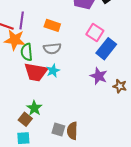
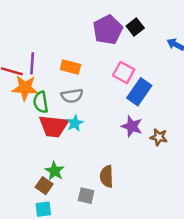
brown semicircle: (72, 131) -> (107, 176), moved

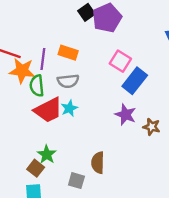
black square: (135, 27) -> (87, 12), moved
purple line: (32, 63) -> (43, 59), moved
red trapezoid: (54, 126) -> (48, 110), turned -36

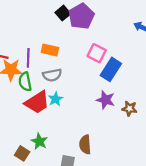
brown square: (36, 168) -> (22, 153), moved

